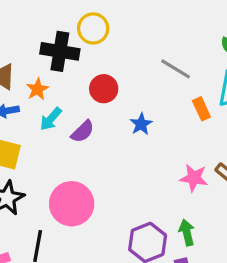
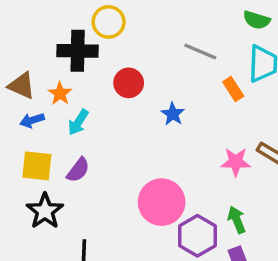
purple semicircle: (83, 131) -> (78, 170), moved
pink circle: (72, 204) -> (162, 202), moved

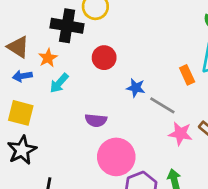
gray line: (200, 51) -> (162, 105), moved
blue star: (173, 114) -> (136, 88), turned -30
purple semicircle: (78, 170) -> (96, 120), moved, turned 50

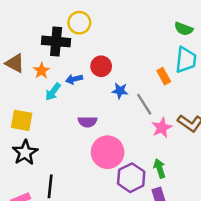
red circle: (104, 58) -> (101, 66), moved
blue arrow: (22, 76) -> (74, 79), moved
gray line: (162, 105) -> (144, 104), turned 30
pink star: (180, 134) -> (162, 128), turned -30

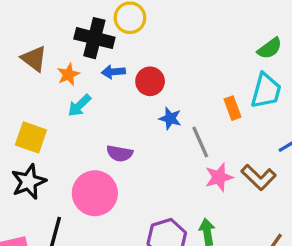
green semicircle: (184, 29) -> (270, 48), turned -66
blue arrow: (74, 79) -> (113, 72), moved
pink circle: (108, 152) -> (95, 193), moved

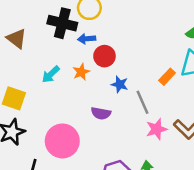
blue arrow: (113, 72) -> (87, 39), moved
orange star: (68, 74) -> (81, 72), moved
orange rectangle: (233, 108) -> (167, 77), turned 63
purple semicircle: (120, 153) -> (101, 113), moved

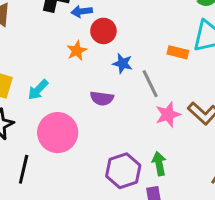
cyan arrow: (51, 74) -> (38, 90), moved
orange rectangle: (167, 77) -> (178, 52), turned 63

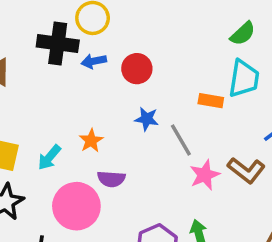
red circle: (103, 31) -> (137, 69), moved
orange star: (77, 51) -> (91, 141), moved
purple semicircle: (102, 98) -> (111, 179), moved

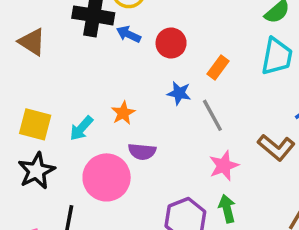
blue arrow: (94, 61) -> (128, 34), turned 35
orange rectangle: (211, 101) -> (218, 67), moved, turned -65
pink star: (205, 175) -> (224, 166), moved

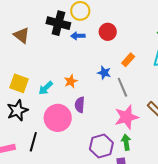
blue arrow: (128, 34) -> (78, 36), turned -32
red circle: (171, 43) -> (108, 32), moved
purple semicircle: (142, 152) -> (80, 105), turned 84
pink star: (224, 166) -> (126, 117), size x1.4

